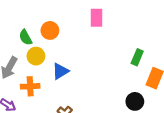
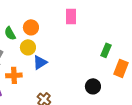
yellow circle: (36, 56) -> (28, 47), moved
black circle: (135, 101) -> (93, 86), moved

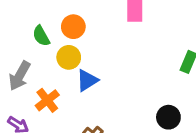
orange cross: (14, 75) -> (47, 100), turned -35

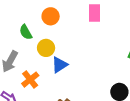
orange circle: (73, 27) -> (51, 16), moved

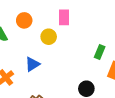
yellow circle: (46, 48) -> (49, 37), moved

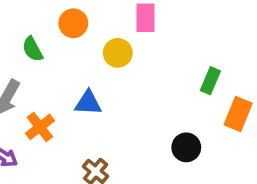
blue triangle: (32, 64) -> (88, 103), turned 35

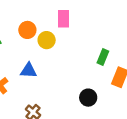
orange circle: (73, 23) -> (27, 30), moved

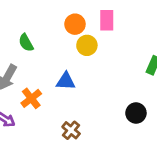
orange circle: (27, 30) -> (75, 24), moved

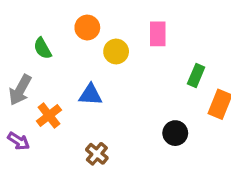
pink rectangle: (107, 20) -> (158, 34), moved
orange circle: (75, 24) -> (87, 28), moved

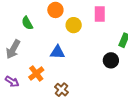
orange cross: (49, 115) -> (36, 73), moved
black circle: (175, 133) -> (111, 60), moved

